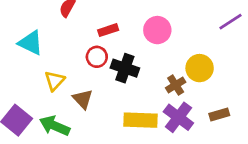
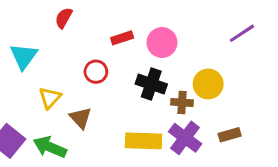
red rectangle: (108, 30) -> (122, 38), moved
cyan triangle: (31, 43) -> (24, 56), turned 40
black cross: (125, 68) -> (151, 84), moved
brown cross: (176, 85) -> (182, 102), turned 36

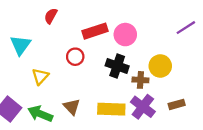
red rectangle: (122, 38) -> (95, 31), size x1.5
brown triangle: (81, 118) -> (72, 107), moved

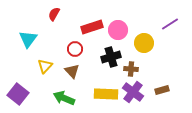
black cross: (117, 66) -> (111, 57), turned -36
yellow circle: (160, 66) -> (144, 43), moved
brown triangle: (72, 107) -> (72, 71), moved
green arrow: (40, 114) -> (64, 98), moved

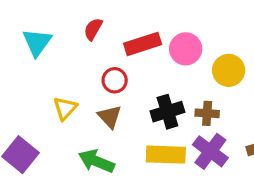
red semicircle: (54, 14) -> (93, 29), moved
cyan triangle: (28, 39) -> (37, 42), moved
black cross: (111, 57) -> (167, 112), moved

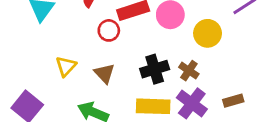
red circle: (115, 80) -> (109, 30), moved
brown cross: (207, 113) -> (189, 71), turned 30

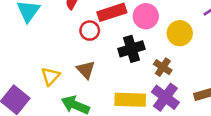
yellow triangle: (66, 66) -> (50, 76), moved
black cross: (155, 69) -> (131, 49), moved

